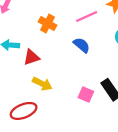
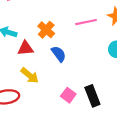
orange cross: (47, 23) -> (46, 30), moved
blue semicircle: (82, 45) -> (59, 54), moved

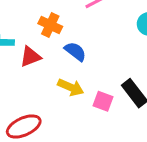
yellow arrow: (30, 75) -> (71, 87), moved

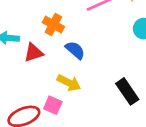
pink square: (103, 101) -> (53, 105), moved

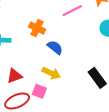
red triangle: (34, 53) -> (14, 76), moved

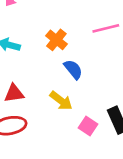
pink square: (39, 91) -> (88, 126), moved

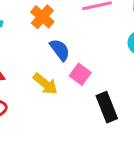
pink square: (88, 126) -> (80, 74), moved

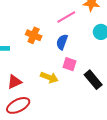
blue semicircle: (60, 50) -> (62, 42), moved, turned -105

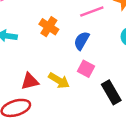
red triangle: (14, 82) -> (30, 81), moved

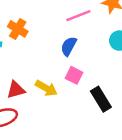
orange cross: (49, 27) -> (18, 29), moved

